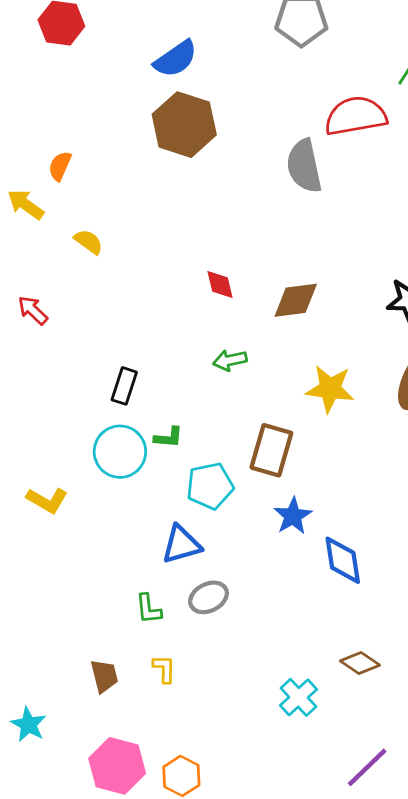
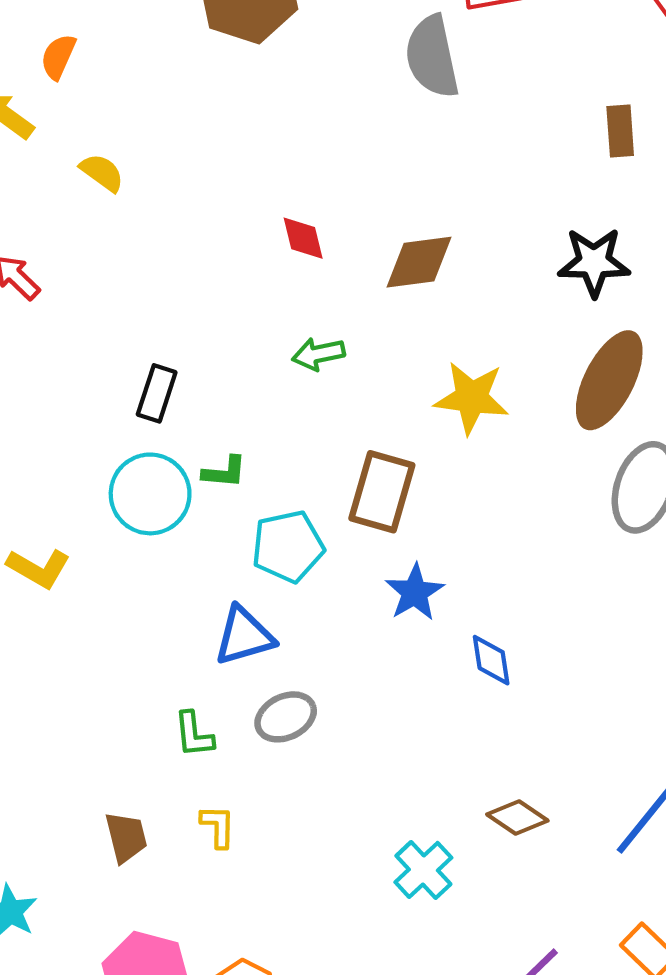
blue diamond: (343, 560) -> (491, 660), size x0.7

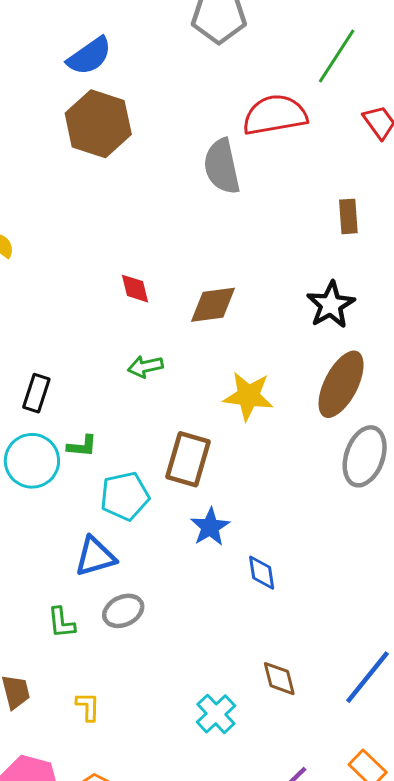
black star: (594, 262) -> (331, 305), turned -30
brown diamond: (517, 818) -> (279, 679), turned 42
yellow L-shape: (218, 826) -> (88, 707), moved

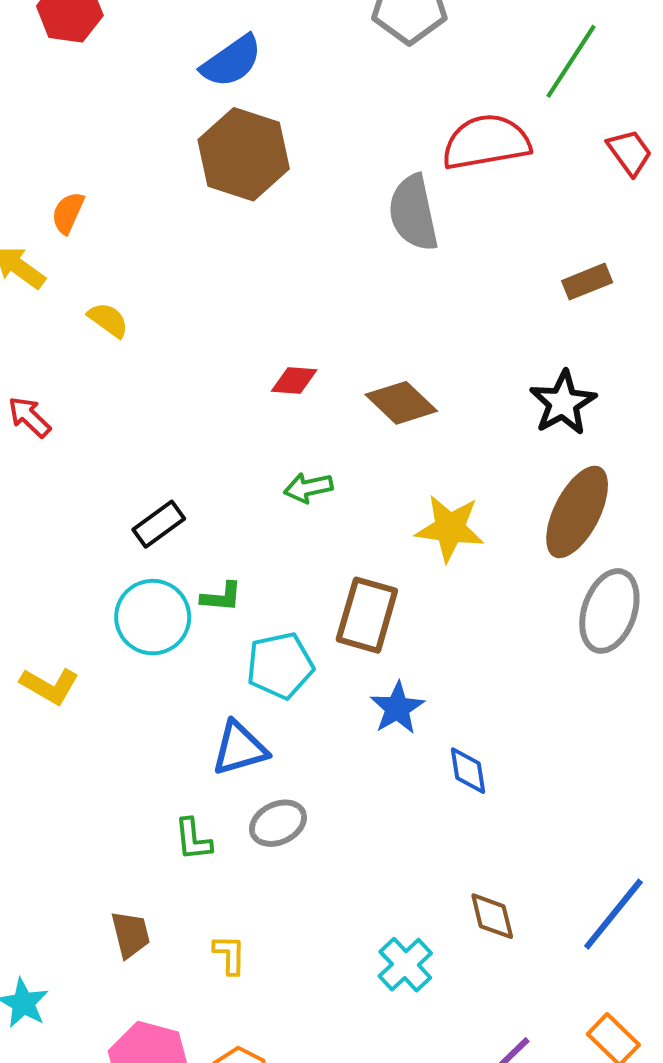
brown rectangle: (348, 216) -> (587, 282), turned 72
red diamond: (135, 289) -> (294, 381), turned -72
brown diamond: (213, 305) -> (401, 403), turned 51
black rectangle: (36, 393) -> (159, 524), turned 36

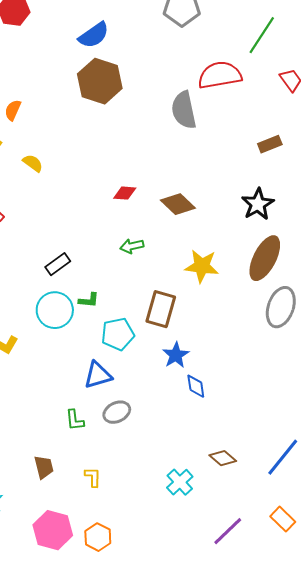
blue diamond: (468, 771) -> (196, 386), moved
brown diamond: (492, 916) -> (223, 458), turned -36

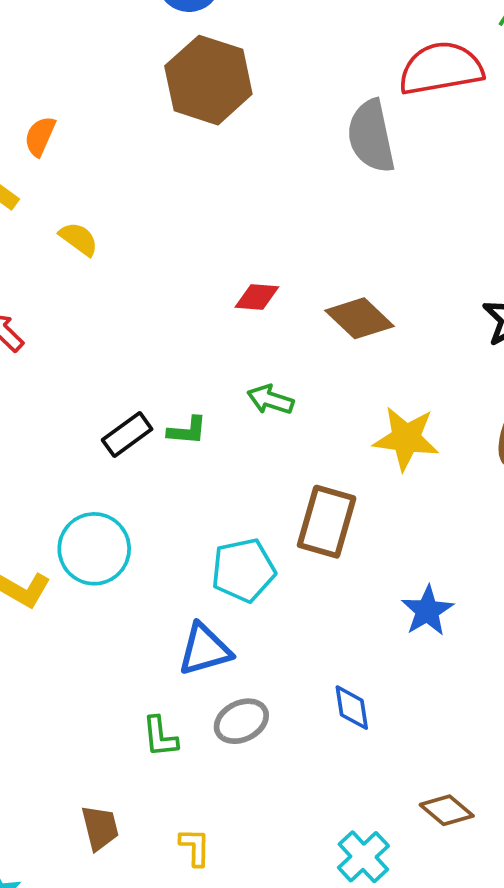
green arrow: (132, 246) -> (270, 400), turned 30
green L-shape: (89, 300) -> (187, 431), moved
cyan circle: (55, 310) -> (94, 549), moved
blue star: (176, 355) -> (427, 611), moved
blue diamond: (196, 386) -> (352, 708), moved

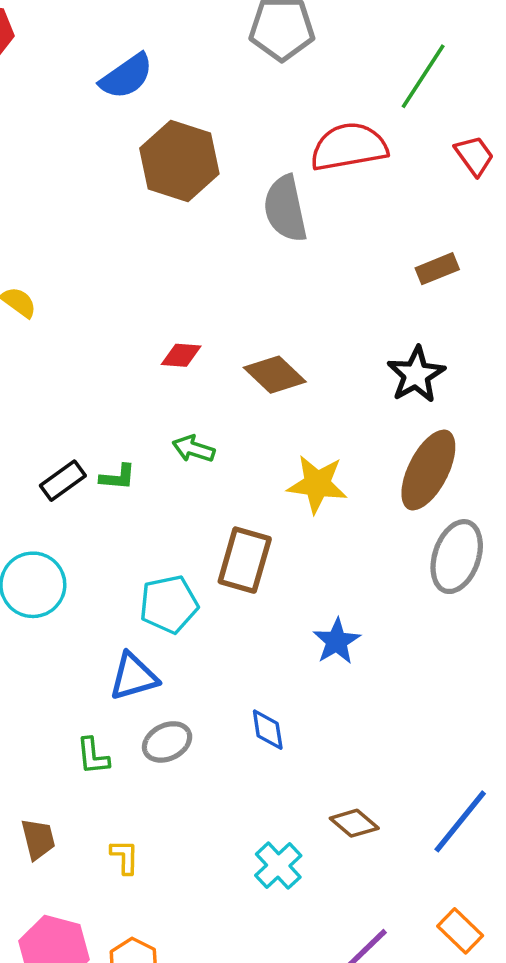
brown hexagon: (208, 80) -> (179, 161), moved

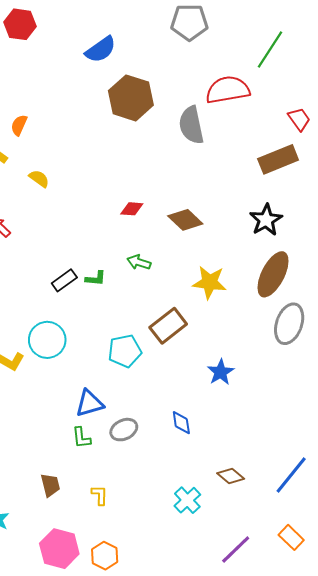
red trapezoid: (474, 156) -> (299, 119), moved
brown rectangle: (437, 269) -> (278, 159), size x1.6
brown rectangle: (245, 560) -> (168, 326), turned 36
blue triangle: (133, 677) -> (90, 403), moved

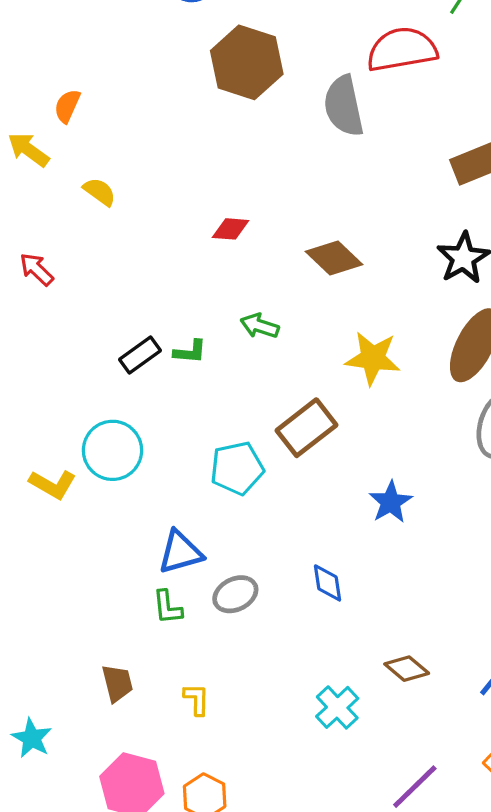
red diamond: (132, 209) -> (231, 229), moved

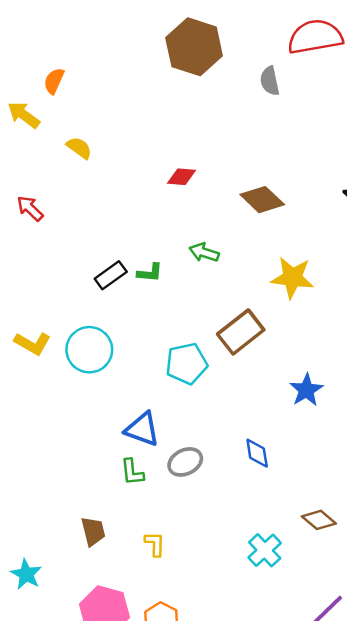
gray semicircle: (344, 106) -> (270, 81), size x0.6
yellow L-shape: (53, 484) -> (33, 343), moved
blue triangle: (180, 552) -> (142, 429), turned 36

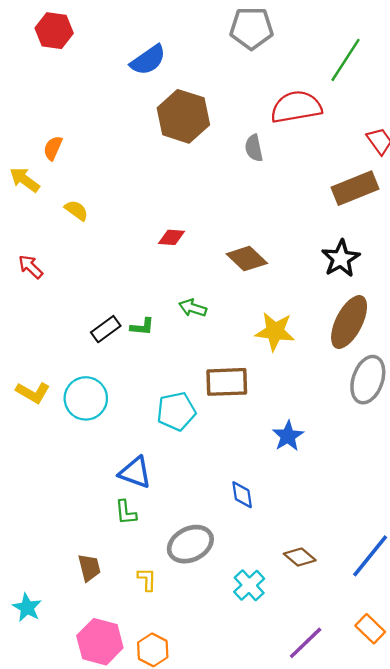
brown rectangle: (241, 332) -> (227, 382), turned 36
gray ellipse: (185, 462) -> (190, 544), moved, size x1.4

